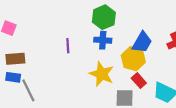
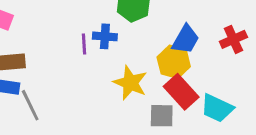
blue cross: (103, 40) -> (105, 36), moved
red rectangle: (139, 81) -> (181, 92), size x1.6

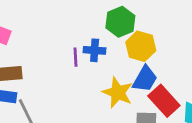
blue trapezoid: (186, 39) -> (145, 79), moved
yellow hexagon: (174, 62) -> (141, 46), moved

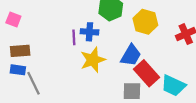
yellow hexagon: (141, 46) -> (145, 22), moved
yellow star: (118, 93) -> (93, 60), moved, turned 30

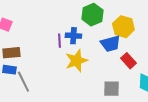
blue trapezoid: (131, 55) -> (110, 44), moved, turned 45
red rectangle: (147, 73) -> (128, 61), moved, size x0.7

